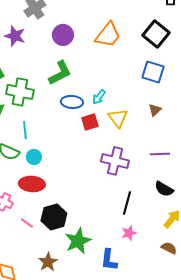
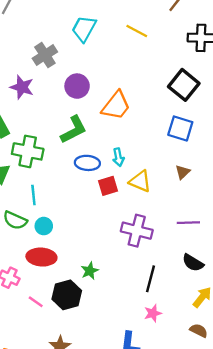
orange trapezoid: (108, 35) -> (116, 106), moved
cyan arrow: (99, 97) -> (118, 157), turned -49
yellow triangle: (118, 118) -> (140, 181), turned -30
green star: (78, 241) -> (90, 271), moved, size x0.6

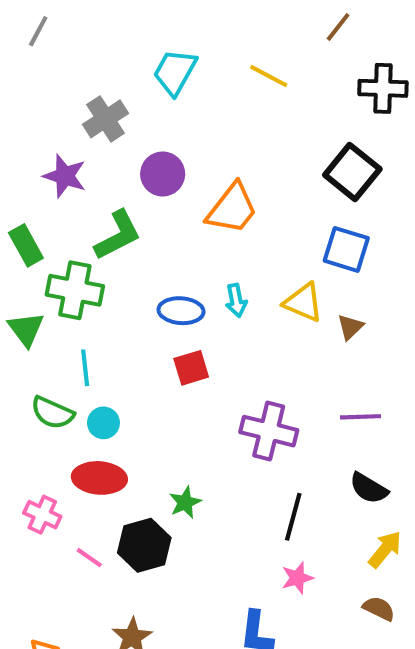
green L-shape: (74, 130) -> (118, 235), moved
yellow triangle: (140, 181) -> (303, 303), moved
red square: (108, 186) -> (191, 368), moved

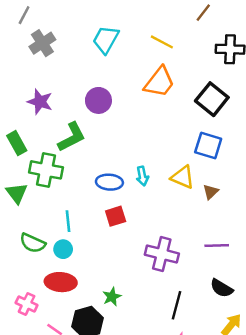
gray cross: (106, 119) -> (42, 43), moved
orange trapezoid: (232, 209) -> (159, 82), moved
cyan line: (85, 368) -> (68, 221), moved

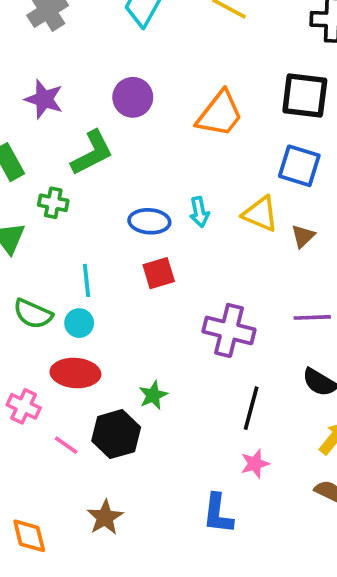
orange trapezoid: (159, 82) -> (220, 114), moved
black square: (212, 99) -> (305, 95), turned -32
green cross: (46, 170) -> (53, 203), size x0.6

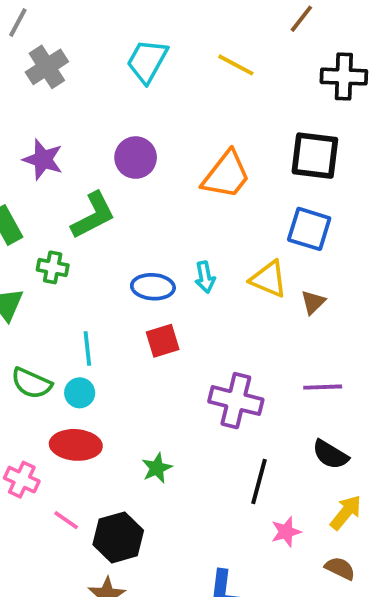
black hexagon: (116, 434) -> (118, 537), moved
pink star: (255, 464) -> (286, 532), moved

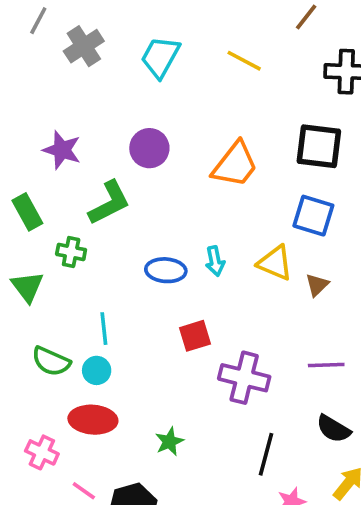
gray cross: (47, 67) -> (84, 46), moved
red square: (163, 341) -> (195, 336), moved

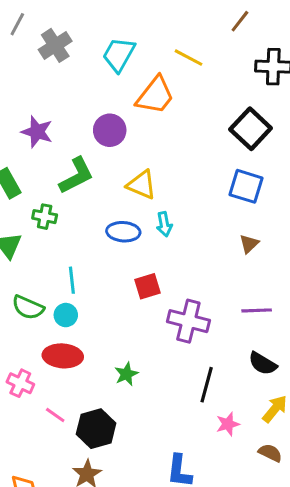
black square: (319, 146) -> (251, 129), turned 36
orange trapezoid: (235, 165) -> (155, 95), moved
yellow triangle: (275, 263) -> (142, 185), moved

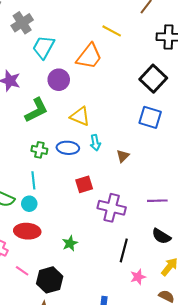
cyan trapezoid: (119, 55) -> (43, 47), moved
green cross: (45, 217) -> (39, 150), moved
brown triangle: (249, 244) -> (123, 156), moved

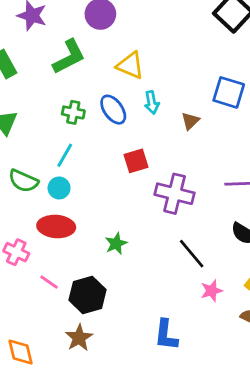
blue square: (150, 117) -> (229, 92), moved
blue ellipse: (68, 148) -> (113, 110), turned 50
cyan line: (33, 180) -> (65, 155), turned 36
black line: (124, 250) -> (192, 254), turned -55

